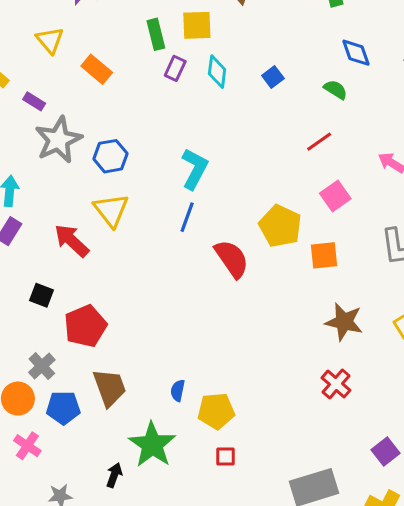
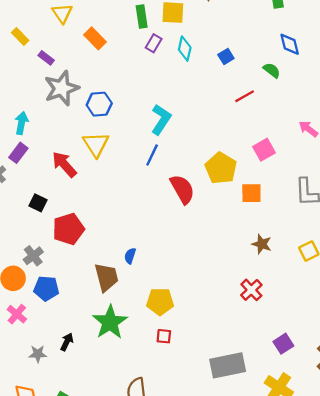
red line: (319, 142) -> (245, 96), moved
brown star: (344, 322) -> (262, 244), size x0.7
brown trapezoid: (110, 388) -> (106, 277), moved
blue semicircle: (178, 390) -> (130, 256), moved
black arrow: (114, 475) -> (67, 342), moved

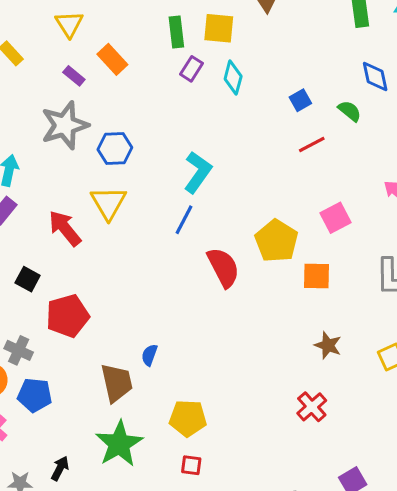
blue square: (226, 57) -> (300, 100), moved
purple rectangle: (46, 58) -> (74, 76), moved
gray cross: (33, 256) -> (19, 350), turned -30

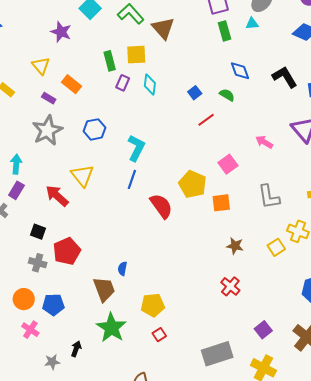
blue hexagon: (115, 149) -> (94, 129), moved
gray cross: (19, 350) -> (38, 263), moved
red square: (191, 465) -> (159, 335), turned -32

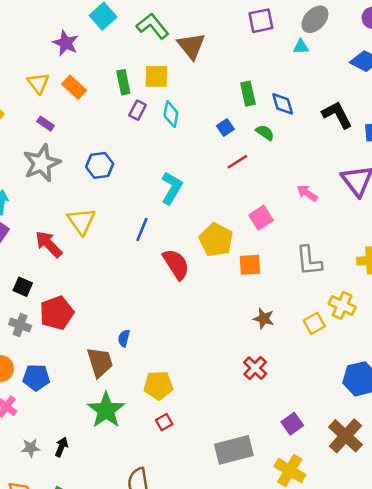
green rectangle: (225, 31) -> (248, 94), moved
orange rectangle: (72, 84) -> (74, 87), moved
cyan L-shape: (136, 148) -> (172, 188), moved
black arrow: (76, 349) -> (61, 447), moved

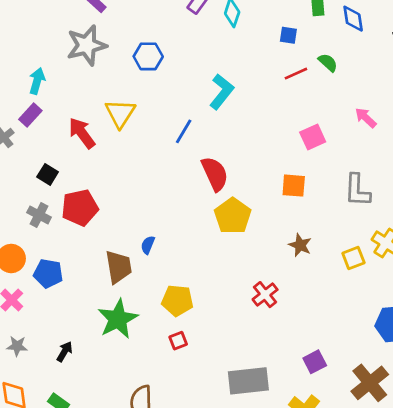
blue square: (225, 128) -> (288, 35), turned 35
green semicircle: (265, 133) -> (328, 63), moved
yellow pentagon: (216, 240) -> (233, 216), moved
red cross: (255, 368) -> (265, 295), moved
gray star: (31, 448) -> (17, 346), moved

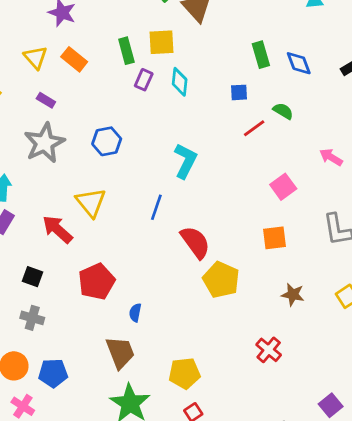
red pentagon: (80, 208) -> (97, 282), moved
blue semicircle: (148, 245) -> (135, 313), moved

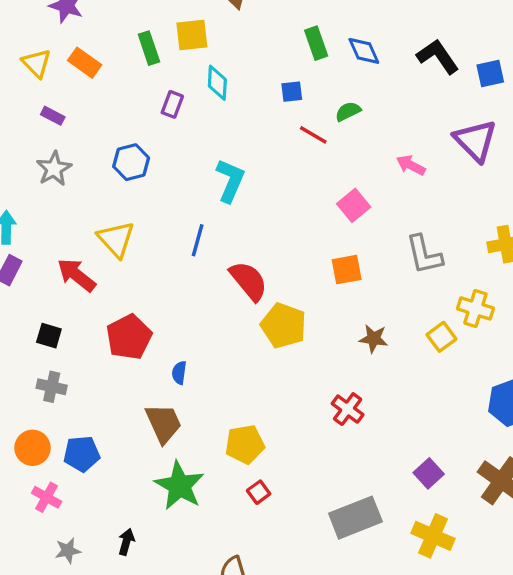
purple rectangle: (144, 80) -> (172, 104), moved
green semicircle: (283, 111) -> (348, 111), turned -54
red line: (254, 128) -> (313, 135), turned 70
gray star: (44, 143) -> (54, 169), size x0.7

